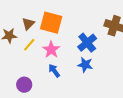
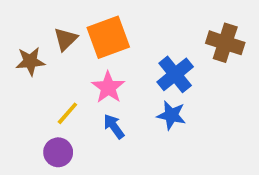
orange square: (51, 23) -> (108, 37), turned -35
yellow line: (29, 45) -> (67, 113), moved

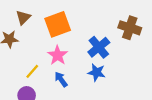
brown triangle: (66, 39) -> (23, 17), moved

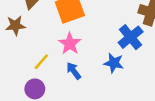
blue cross: (99, 47) -> (131, 37), moved

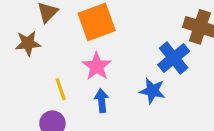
yellow line: (41, 62) -> (61, 89), turned -60
blue arrow: (74, 71) -> (102, 101), turned 30

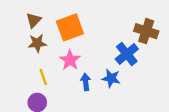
brown star: (28, 43) -> (37, 43), moved
blue arrow: (102, 101) -> (86, 82), moved

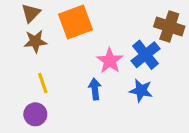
pink star: (70, 60) -> (110, 61), moved
blue star: (111, 78) -> (141, 90), moved

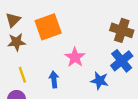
blue cross: (146, 55) -> (122, 61), moved
blue arrow: (95, 89) -> (54, 79), moved

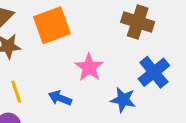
brown cross: (122, 30) -> (138, 22), moved
blue arrow: (54, 79) -> (60, 98), turned -63

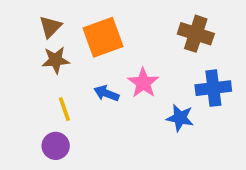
blue cross: (154, 72) -> (213, 88), turned 32
blue arrow: (60, 98) -> (106, 93), moved

